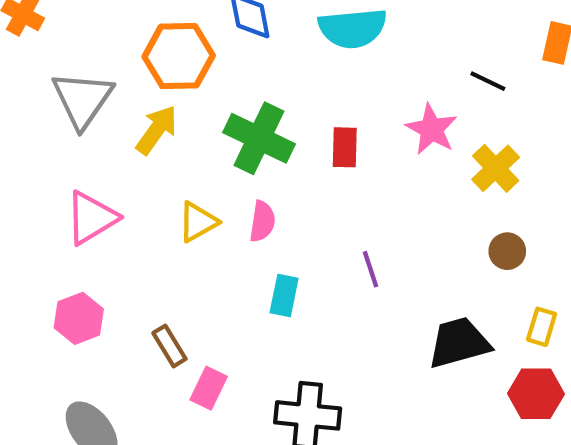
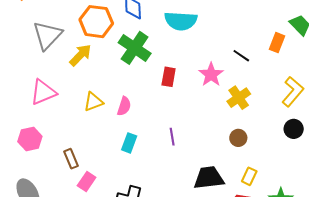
green cross: (259, 138) -> (135, 48), moved

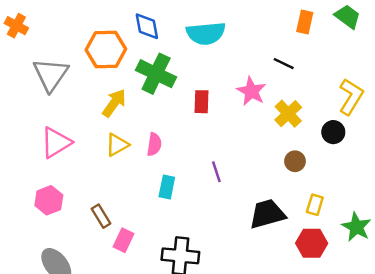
orange rectangle: (277, 43) -> (305, 22), moved
yellow arrow: (80, 55) -> (114, 103), moved
black circle: (294, 129) -> (333, 132), moved

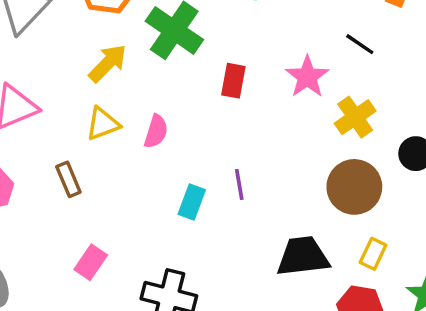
brown circle: (295, 161) -> (354, 187), size x1.8
cyan rectangle: (167, 187) -> (192, 202), moved
brown rectangle: (101, 216) -> (68, 179), moved

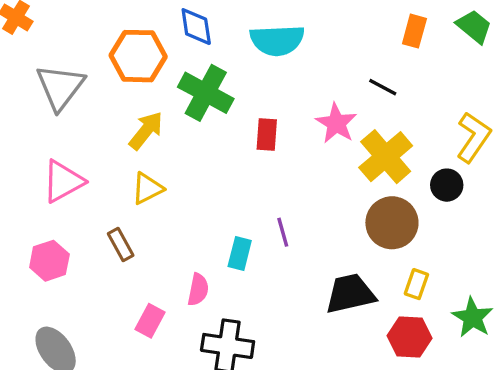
yellow cross: (355, 117) -> (386, 157), size x1.4
pink semicircle: (156, 131) -> (198, 290), moved

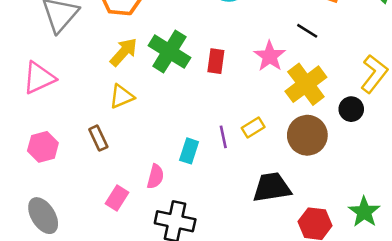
green cross: (206, 93) -> (169, 52), moved
pink triangle: (63, 181) -> (39, 78), moved
yellow rectangle: (416, 284) -> (253, 128), moved, turned 35

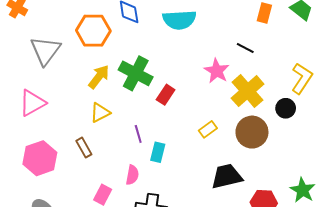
red rectangle: (216, 61) -> (166, 95), moved, turned 30
purple line: (223, 137) -> (138, 134), moved
pink hexagon: (43, 147) -> (40, 158), size x1.4

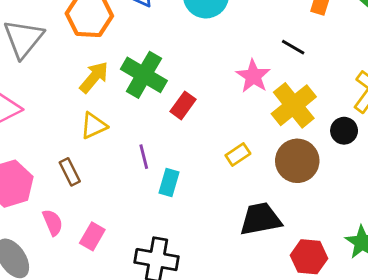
pink semicircle: (132, 175) -> (53, 222), moved, turned -36

